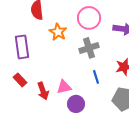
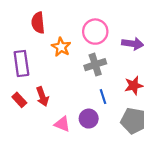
pink triangle: (64, 87) -> (62, 124), moved, turned 35
red arrow: (43, 91) -> (42, 97), moved
purple circle: (76, 104) -> (89, 119), moved

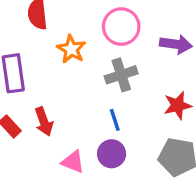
blue line: (103, 97) -> (115, 120), moved

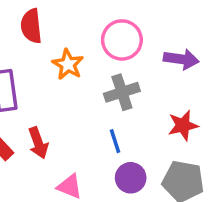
purple circle: (112, 154) -> (131, 178), moved

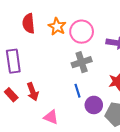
orange star: (68, 64) -> (57, 27), moved
purple circle: (131, 178) -> (94, 105), moved

